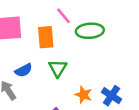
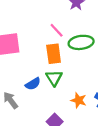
orange rectangle: (46, 37) -> (54, 54), moved
blue semicircle: (24, 70) -> (33, 84), moved

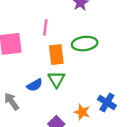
pink line: (57, 30) -> (45, 27), moved, turned 49
orange star: (79, 100) -> (82, 112), moved

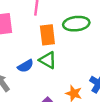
green triangle: (56, 79) -> (48, 60), turned -30

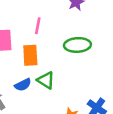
orange rectangle: (47, 35) -> (30, 55), moved

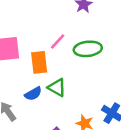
pink line: (38, 26) -> (58, 41), moved, turned 35

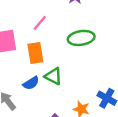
pink line: (58, 41) -> (40, 23), moved

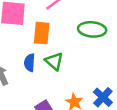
blue semicircle: (31, 83) -> (30, 63), turned 112

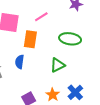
green triangle: (54, 61) -> (58, 65), moved, turned 49

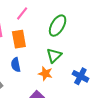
green ellipse: (70, 39) -> (58, 26), turned -50
orange star: (53, 95) -> (45, 74), moved

